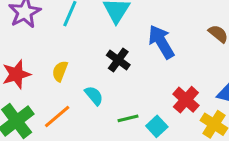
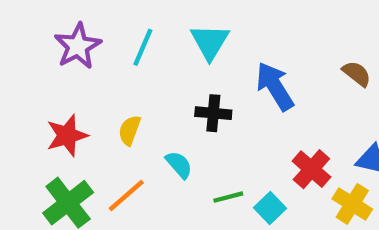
black cross: (118, 60) -> (213, 113), turned -30

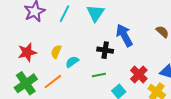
black cross: (213, 113) -> (105, 50), moved
cyan semicircle: (179, 165) -> (72, 62), moved, turned -88
green line: (228, 197) -> (99, 75), moved

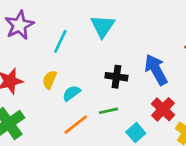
cyan line: (65, 14) -> (60, 41), moved
blue arrow: (124, 35) -> (156, 70), moved
orange line: (53, 82) -> (76, 125), moved

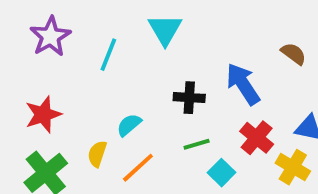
yellow semicircle: (50, 80) -> (97, 154), moved
green line: (108, 111) -> (197, 144), moved

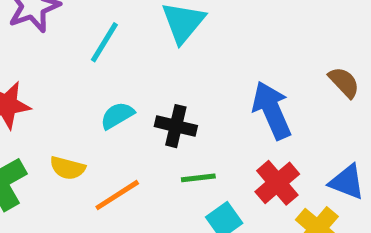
black cross: (189, 98) -> (176, 126), moved
cyan semicircle: (129, 125) -> (117, 116), moved
yellow semicircle: (97, 154) -> (68, 168), turned -104

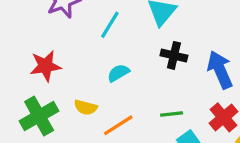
black cross: (176, 126) -> (174, 55), moved

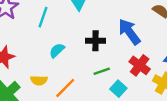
black cross: (174, 55) -> (95, 41), moved

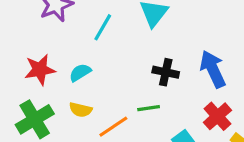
cyan semicircle: (57, 50) -> (80, 73), moved
green line: (102, 71) -> (149, 108), moved

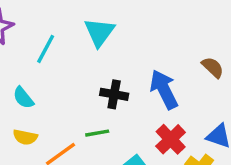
cyan semicircle: (80, 73) -> (23, 98), turned -95

